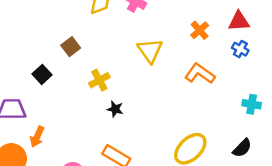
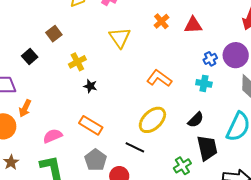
red triangle: (239, 21) -> (193, 25), moved
blue cross: (240, 49) -> (210, 59), moved, turned 32
orange L-shape: (200, 74) -> (159, 78), moved

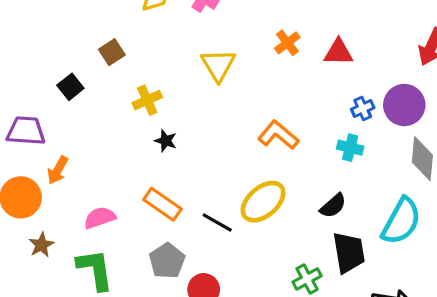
black line: (135, 147) -> (217, 223), moved
brown star: (11, 162) -> (41, 245), moved

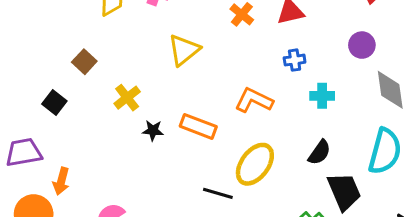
yellow triangle: (218, 65) -> (184, 50), turned 36
purple circle: (404, 105) -> (362, 45), size x0.7
blue cross: (363, 108) -> (295, 60), moved, turned 30
orange rectangle: (162, 204) -> (198, 126), moved

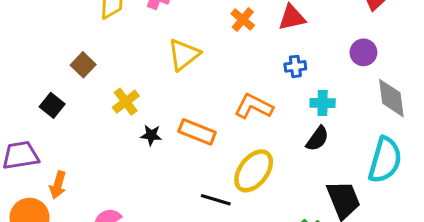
black semicircle: (319, 152) -> (317, 139), moved

